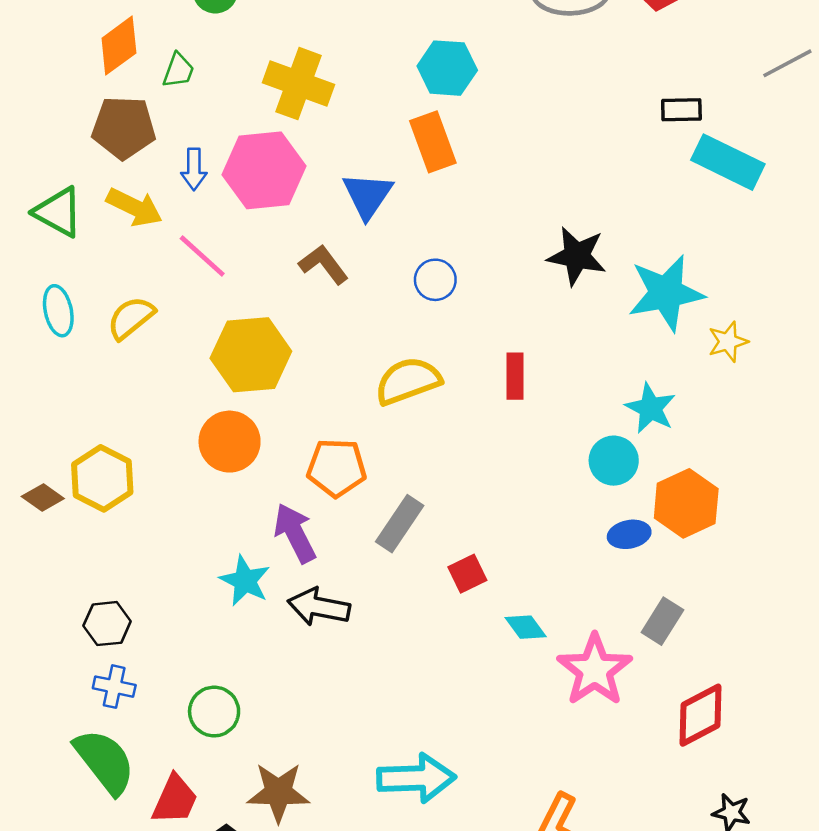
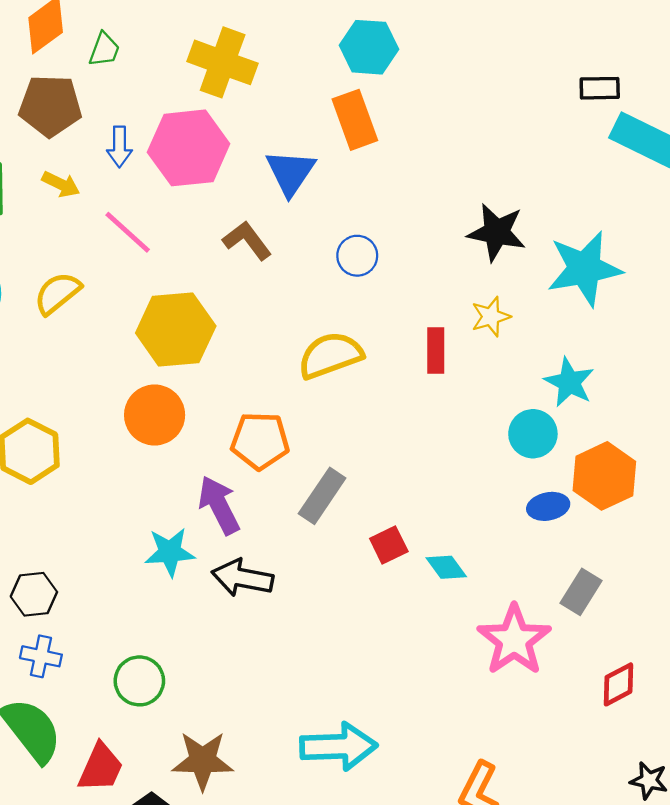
yellow arrow: (134, 207) -> (61, 184), size x0.7
yellow star: (728, 342) -> (491, 317), moved
cyan star: (245, 581) -> (170, 552), turned -30
cyan diamond: (526, 627) -> (446, 567), moved
red diamond: (700, 715) -> (618, 684), size x0.7

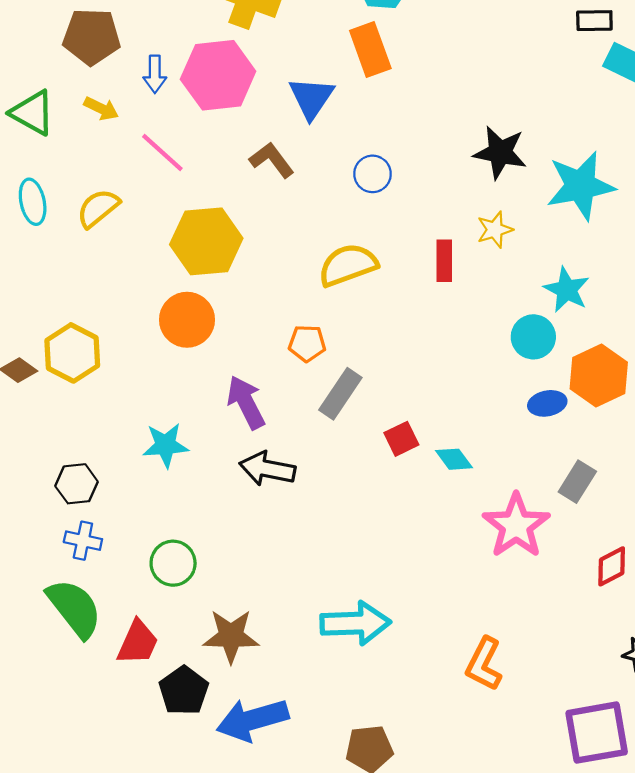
orange pentagon: (260, 441) -> (307, 343), moved, size x0.7
cyan star: (170, 552) -> (166, 445), moved

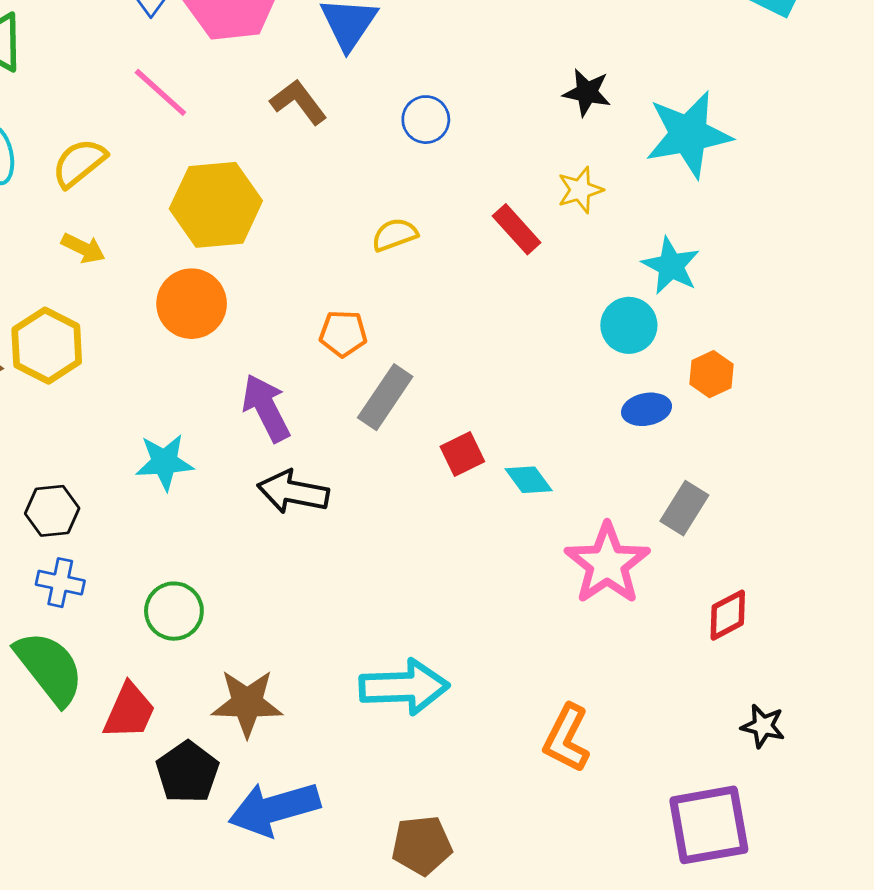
yellow arrow: (101, 108) -> (83, 248), moved
black star: (500, 152) -> (587, 92), size x0.7
red rectangle: (444, 261) -> (517, 229), turned -42
yellow semicircle: (348, 265) -> (395, 235), size x0.6
orange hexagon: (599, 375) -> (711, 374), size x0.6

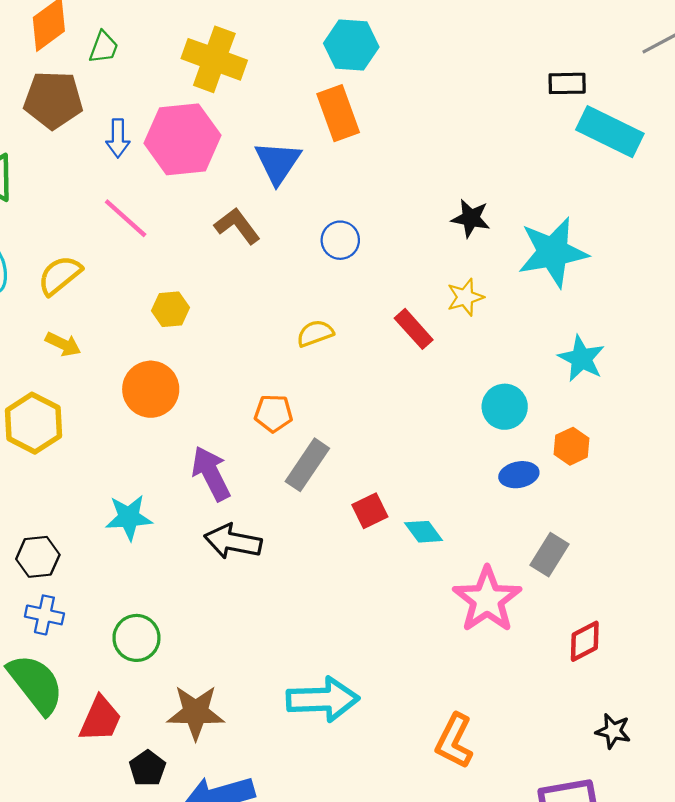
yellow hexagon: (216, 205) -> (170, 309), size x0.5
cyan star: (671, 266) -> (581, 359), moved
black pentagon: (187, 772) -> (147, 768), size x0.7

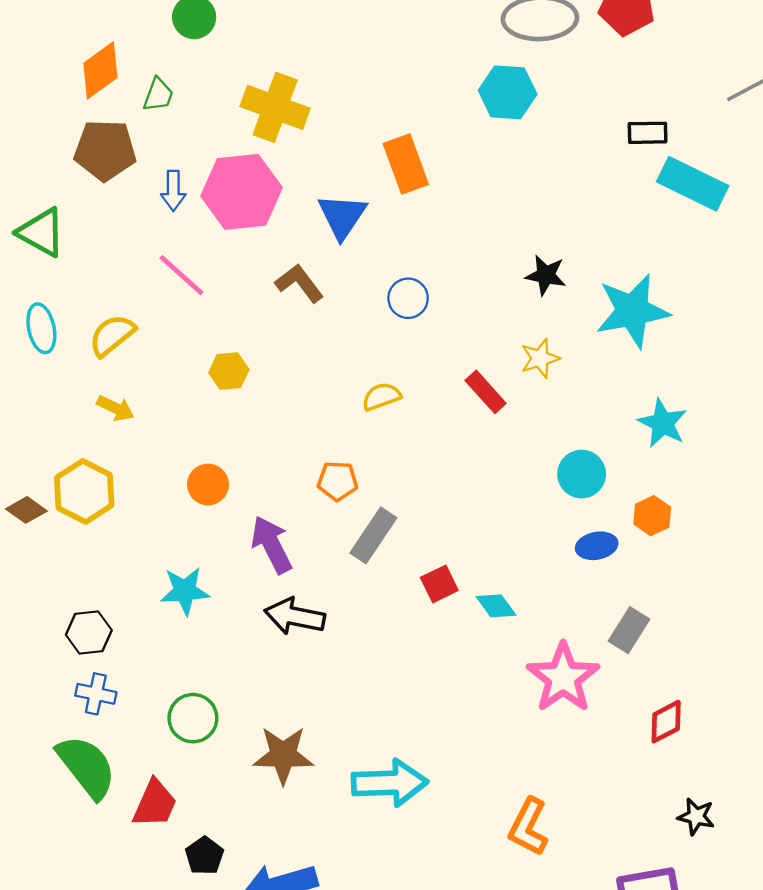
cyan hexagon: (351, 45) -> (508, 92), moved
orange circle: (151, 389) -> (208, 484), moved, size x0.7
brown star: (196, 712) -> (283, 755), moved

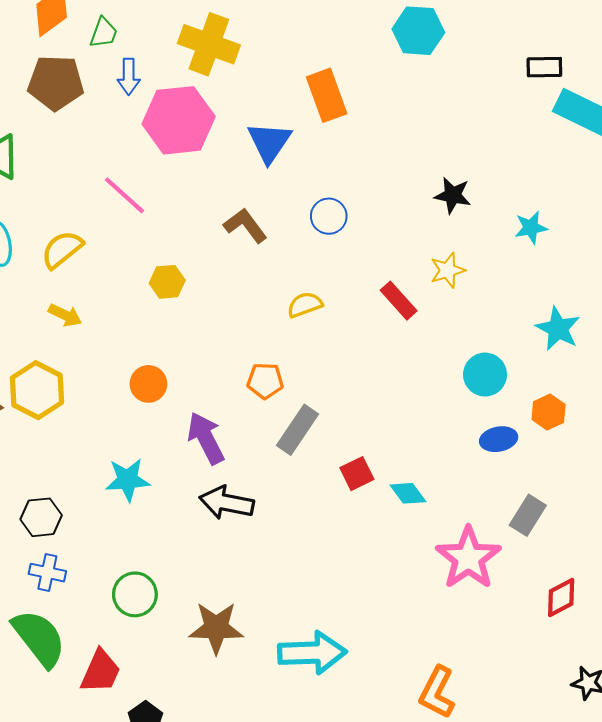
blue arrow: (173, 191) -> (129, 77), moved
brown L-shape: (299, 283) -> (245, 226), moved
cyan star: (632, 311) -> (531, 228), size x0.5

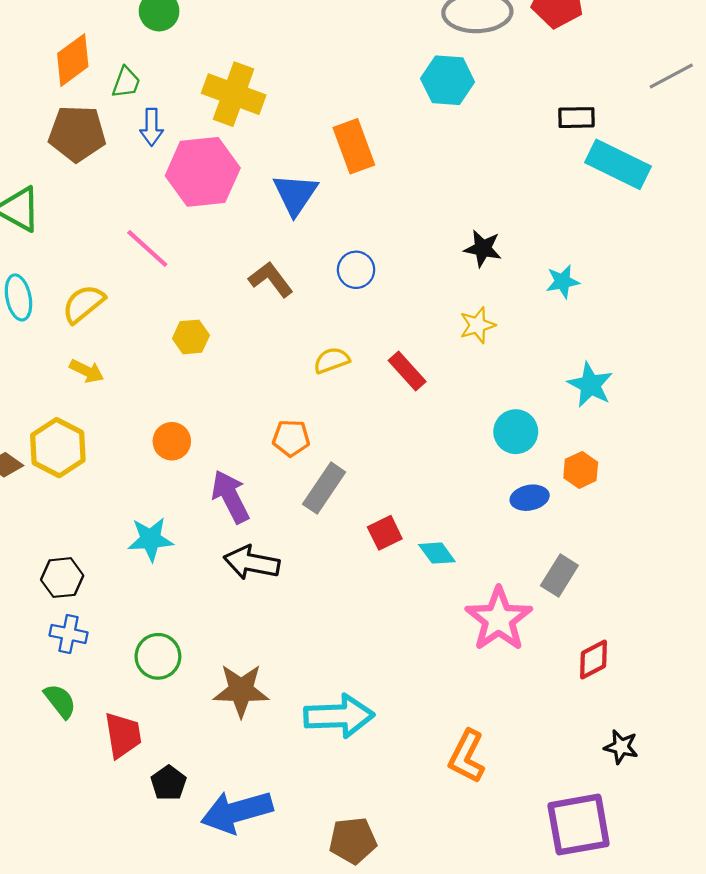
red rectangle: (399, 301) -> (407, 371), moved
green semicircle: (39, 638) -> (60, 701), size x0.6
red trapezoid: (101, 672) -> (123, 735), turned -33

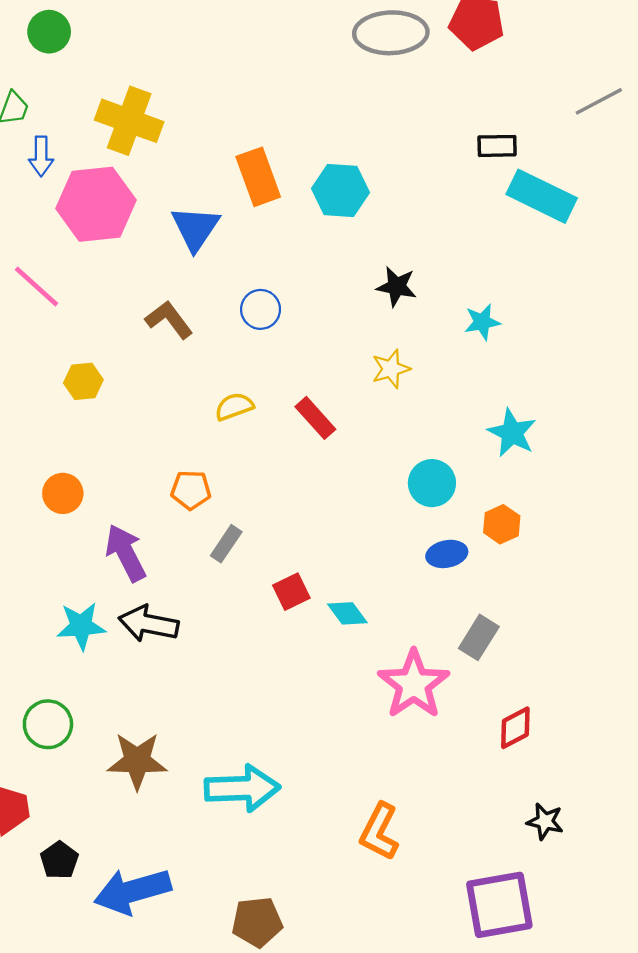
cyan hexagon: (448, 80) -> (341, 191), moved
gray rectangle: (324, 488) -> (226, 544), size x0.7
cyan star: (151, 539) -> (81, 626), moved

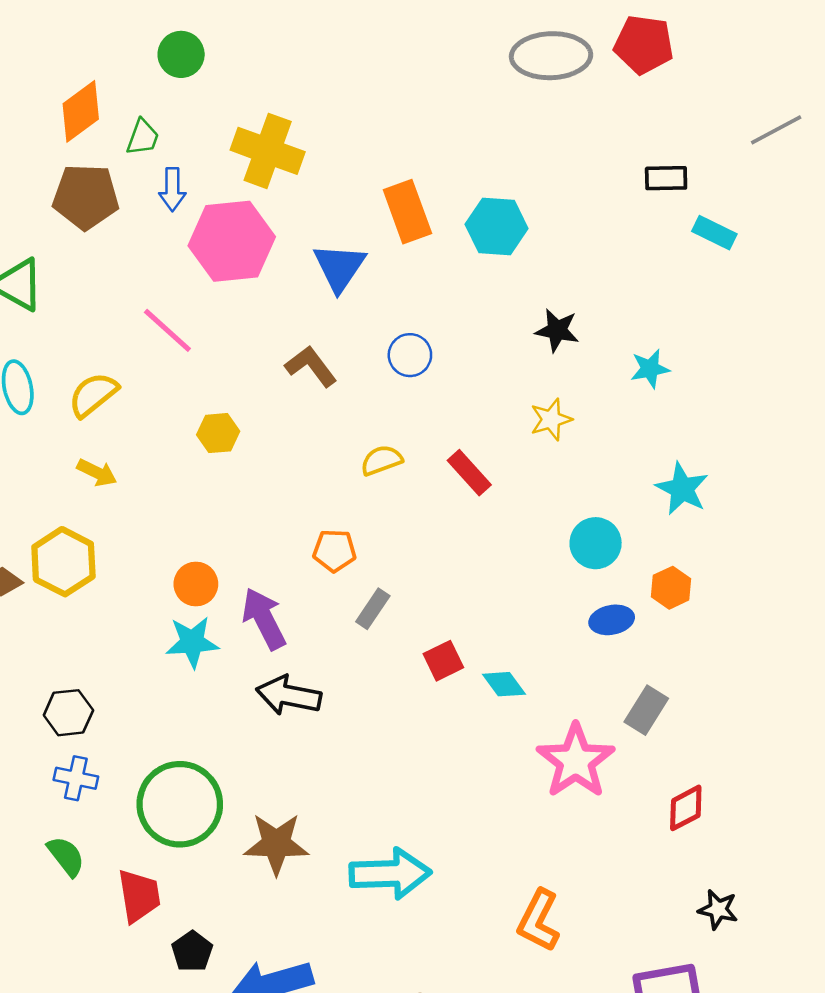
cyan rectangle: (542, 196) -> (714, 233), size x0.6
orange circle: (63, 493) -> (196, 584), moved
cyan star: (81, 626) -> (192, 642), moved
green circle: (48, 724) -> (180, 804), size x1.6

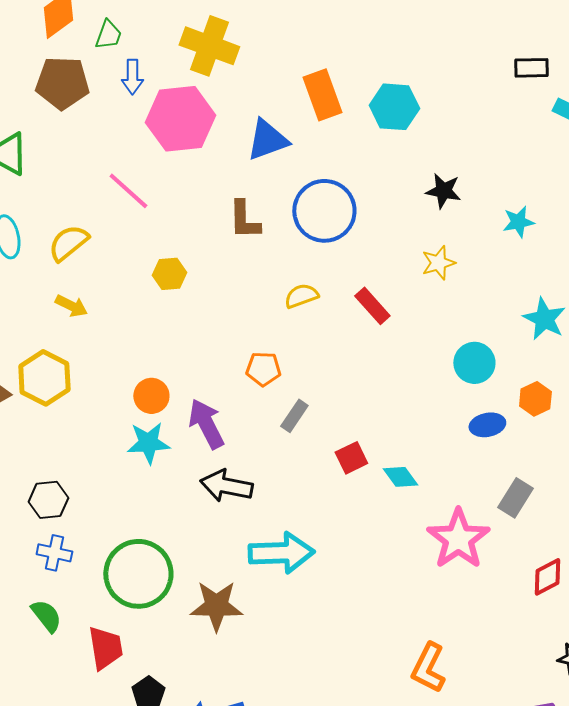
blue triangle: (339, 267) -> (267, 140), turned 36
blue circle: (410, 355) -> (324, 211), size x1.8
brown L-shape: (311, 366) -> (244, 220), turned -144
cyan arrow: (390, 874) -> (281, 553), moved

